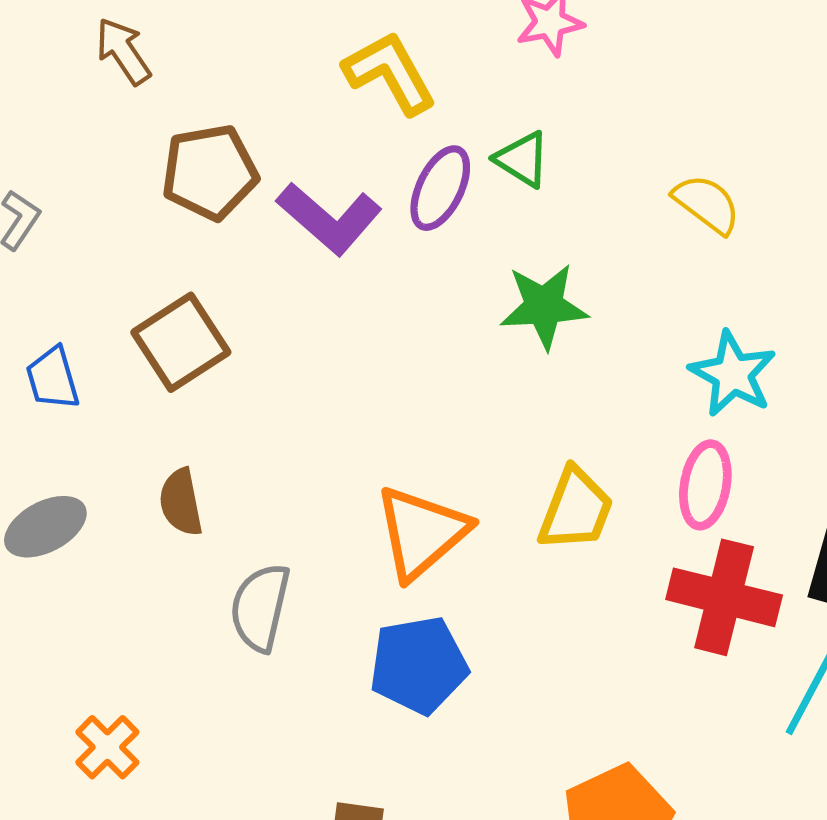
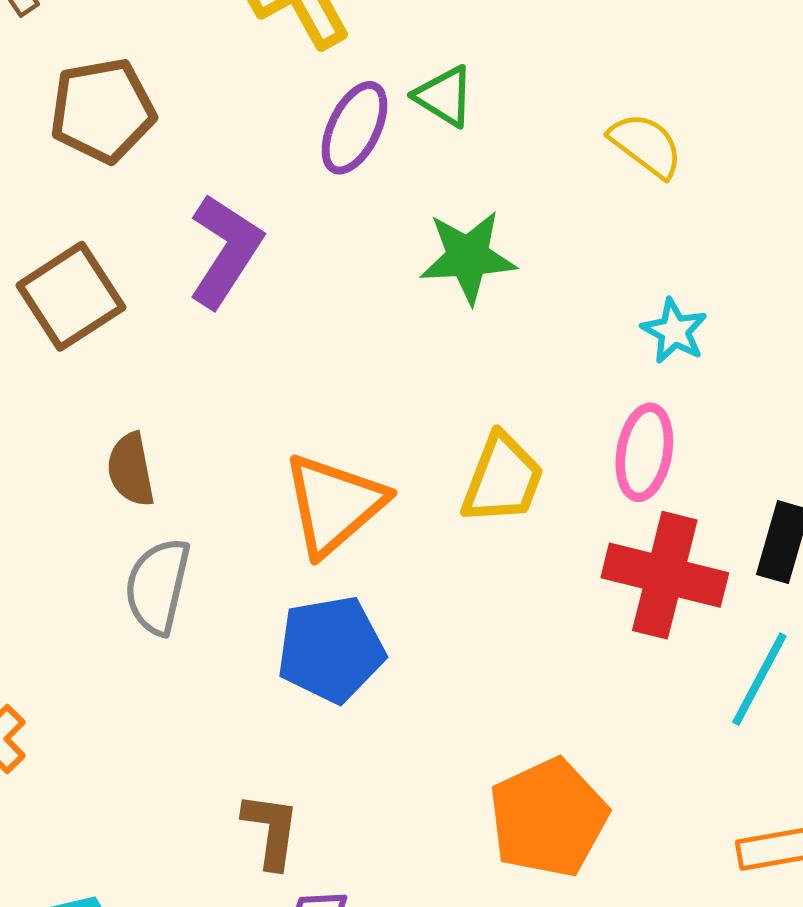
purple L-shape: (329, 218) -> (225, 251), moved, turned -98
cyan star: (733, 374) -> (674, 331), size x0.7
brown semicircle: (181, 502) -> (131, 470), moved

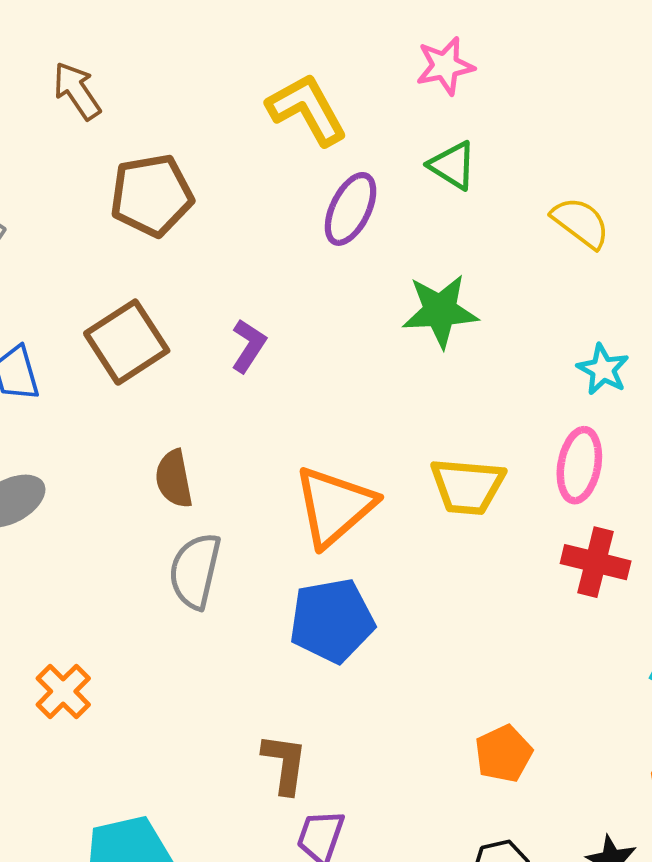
green triangle: (444, 96) -> (453, 165), moved
purple L-shape: (225, 251) -> (249, 346), moved, size x0.6
yellow trapezoid: (503, 479) -> (467, 486), turned 74
red cross: (665, 575) -> (596, 562), size x0.7
orange pentagon: (548, 818) -> (504, 754), size x0.6

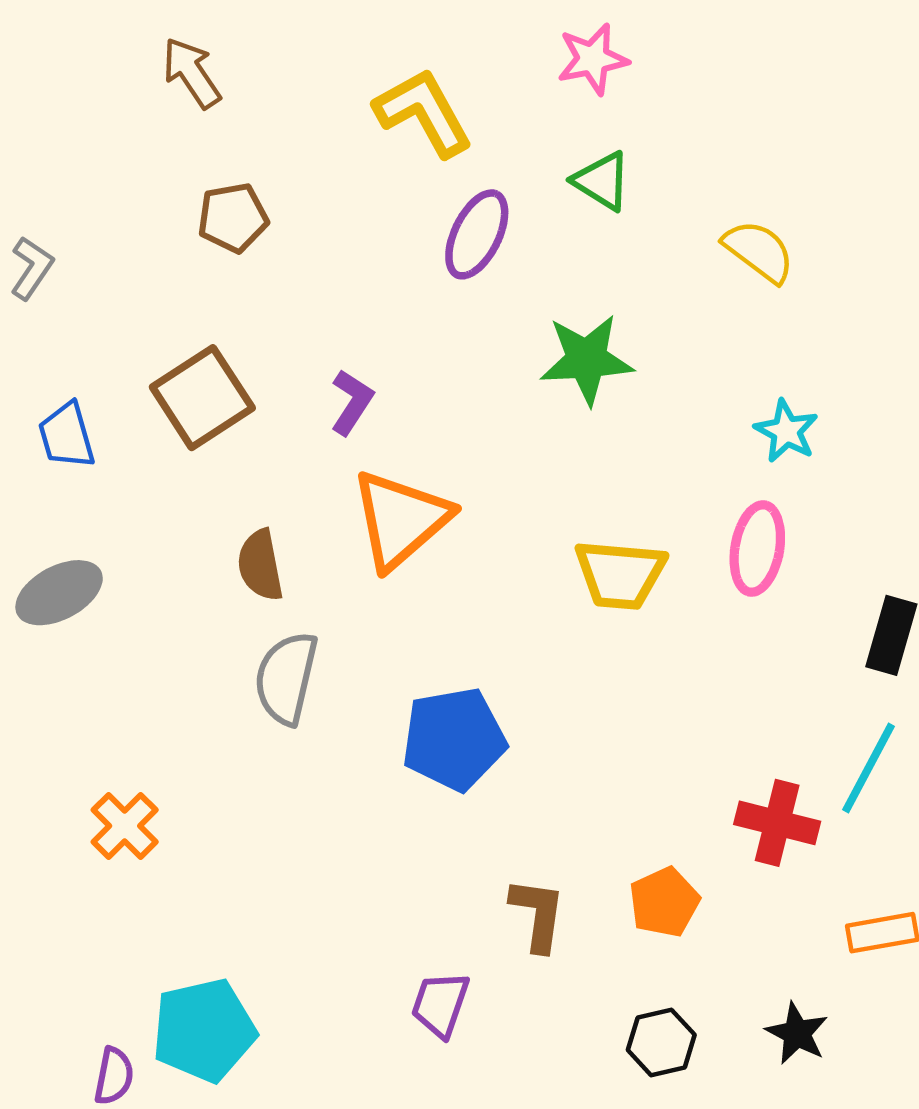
brown arrow: (77, 91) -> (192, 73), moved
brown pentagon: (152, 195) -> (233, 218), size x0.7
orange triangle: (334, 506) -> (401, 520), moved
red cross: (596, 562) -> (777, 823), moved
brown L-shape: (285, 764) -> (538, 914), moved

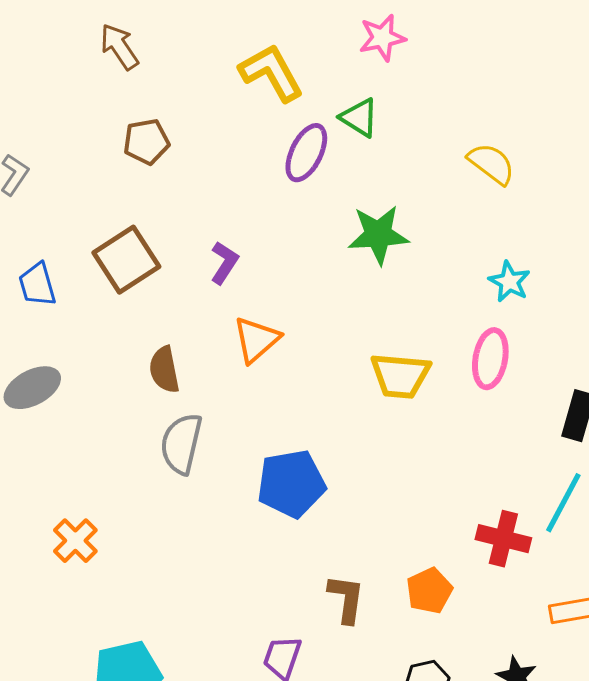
green triangle: (602, 181) -> (359, 118), moved
orange triangle: (401, 520) -> (256, 340), size x0.7

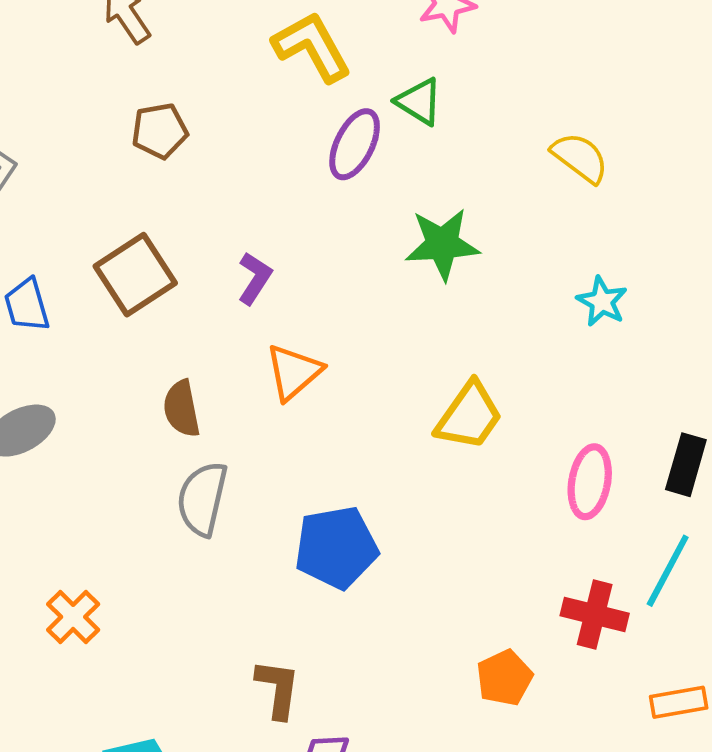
pink ellipse: (490, 359) -> (590, 482), moved
yellow trapezoid: (400, 376) -> (469, 416), turned -60
brown L-shape: (346, 599) -> (278, 689), moved

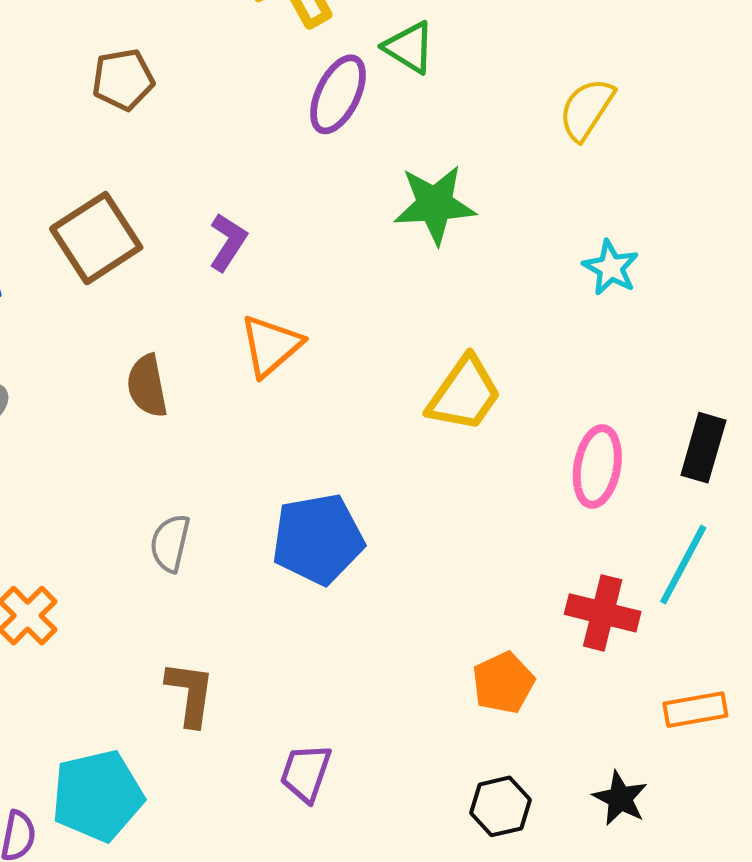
yellow semicircle: (580, 158) -> (587, 109), turned -94
gray semicircle: (202, 499) -> (170, 543), moved, size x0.7
brown L-shape: (278, 689) -> (190, 694), moved

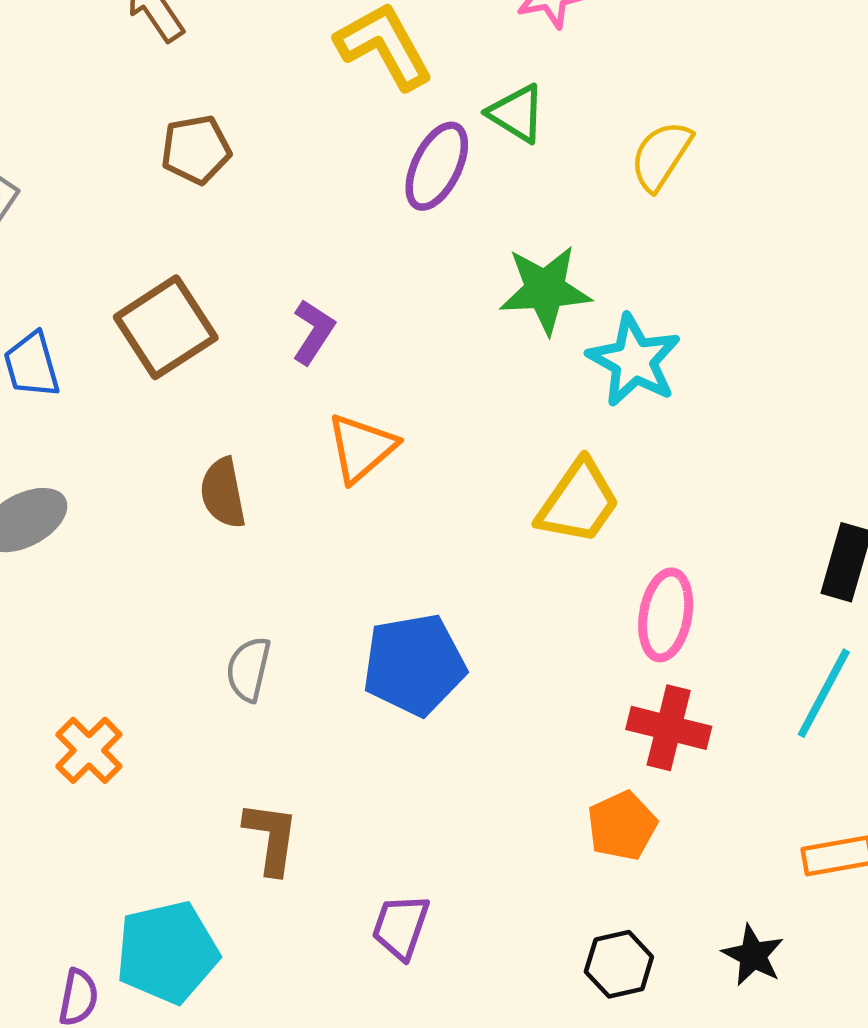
yellow semicircle: (587, 109) -> (661, 156), moved
cyan star: (611, 268) -> (634, 360), moved, size x1.5
pink ellipse: (597, 466) -> (666, 615), moved
red cross: (603, 613) -> (669, 728), moved

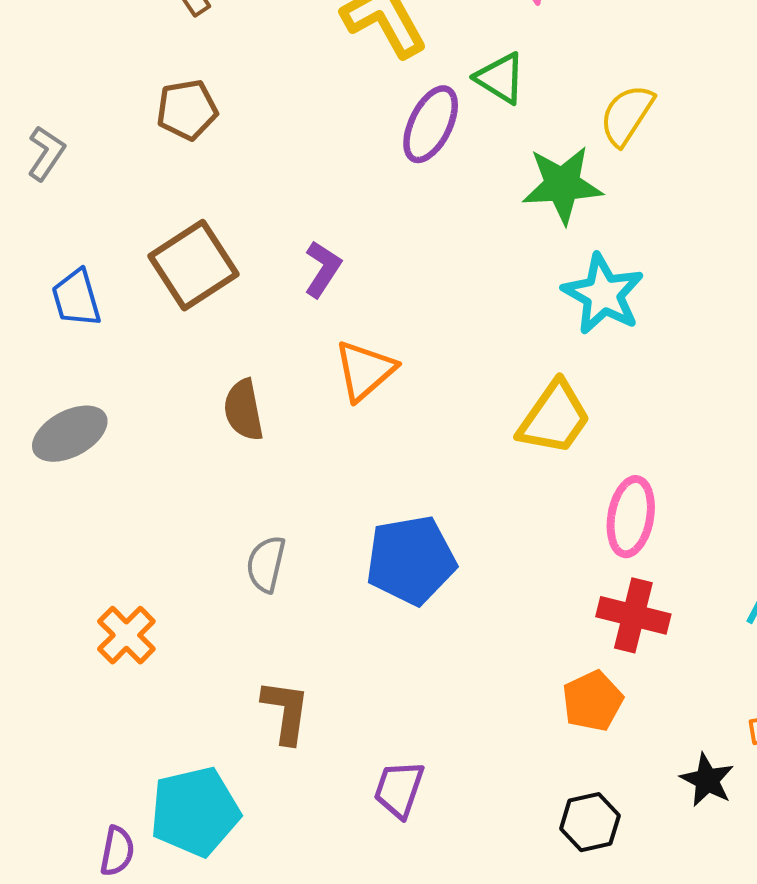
brown pentagon: (196, 150) -> (187, 110), moved
green star: (545, 290) -> (562, 185), moved
black star: (753, 955) -> (707, 780), moved

